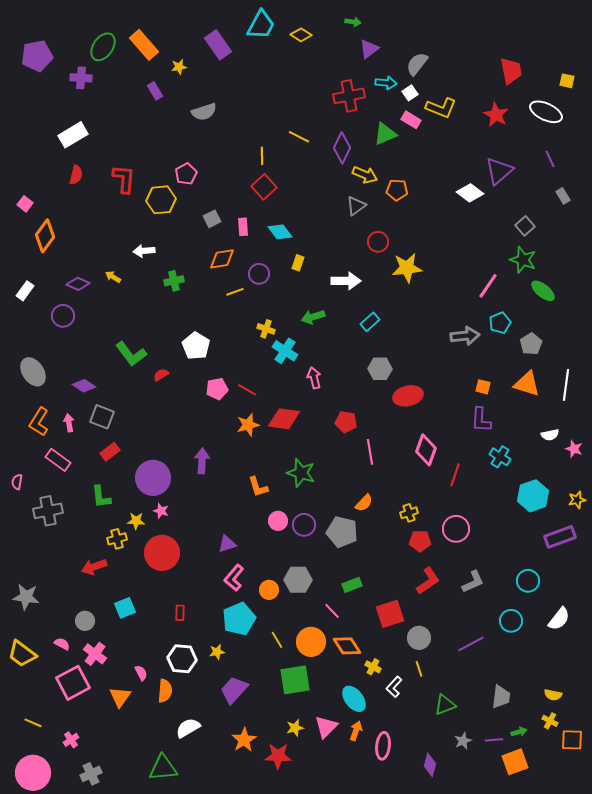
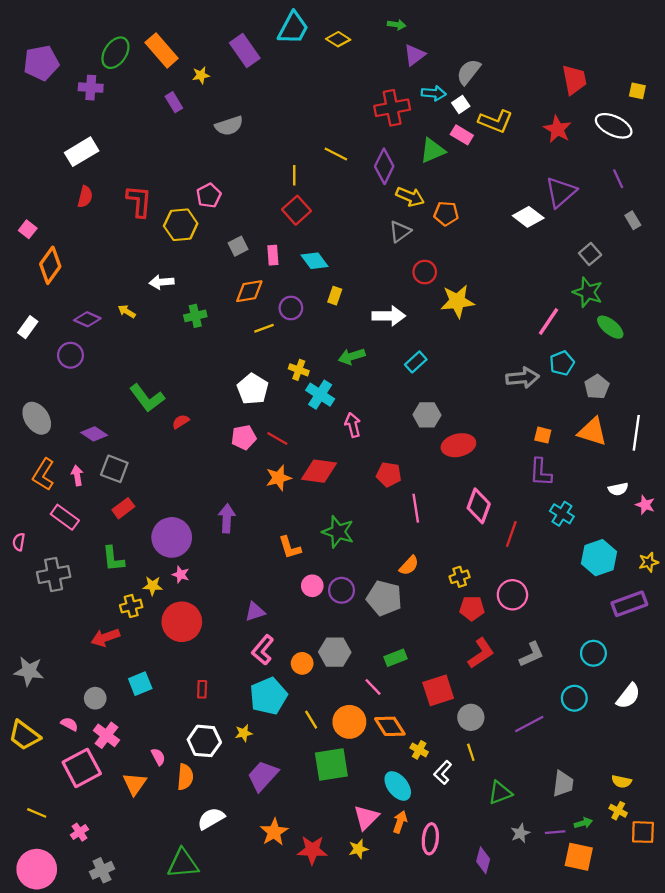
white pentagon: (196, 346) -> (253, 389), moved
yellow star: (295, 728) -> (358, 849), moved
orange square: (515, 762) -> (579, 857), turned 32

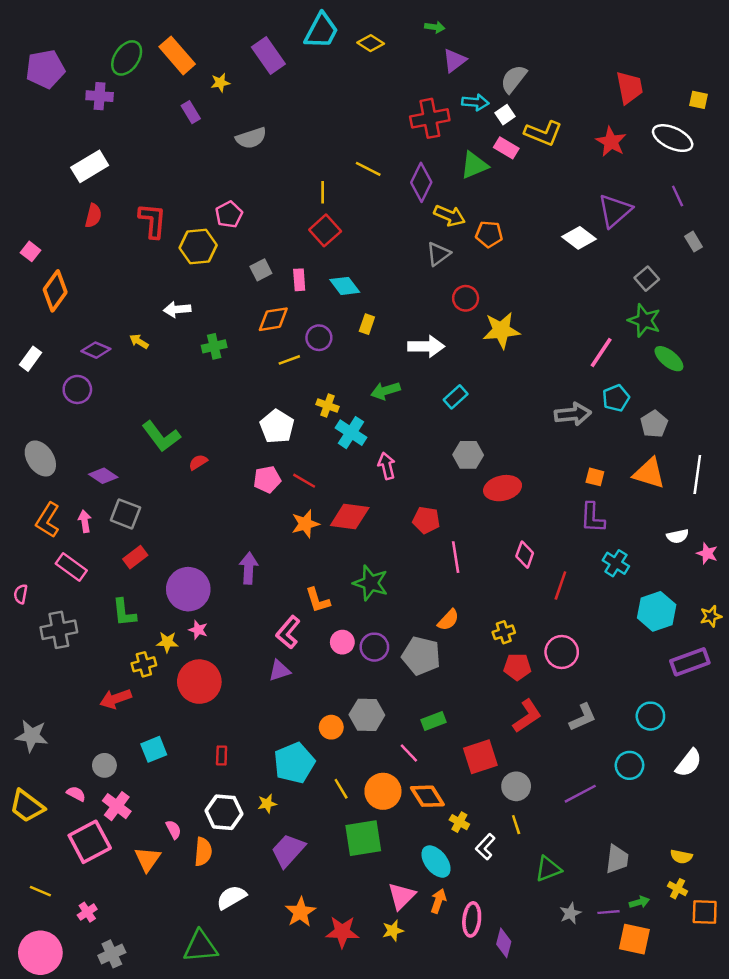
pink diamond: (479, 506) -> (525, 555), size x0.7
pink L-shape: (263, 650) -> (288, 632), moved
purple diamond: (483, 860) -> (504, 943), moved

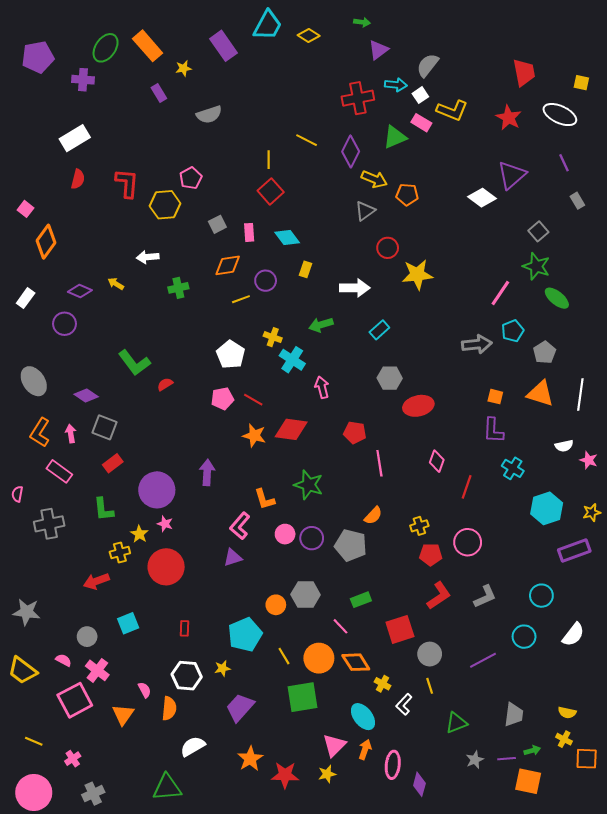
orange star: (305, 524) -> (254, 436), turned 30
yellow star: (167, 642) -> (139, 534), turned 30

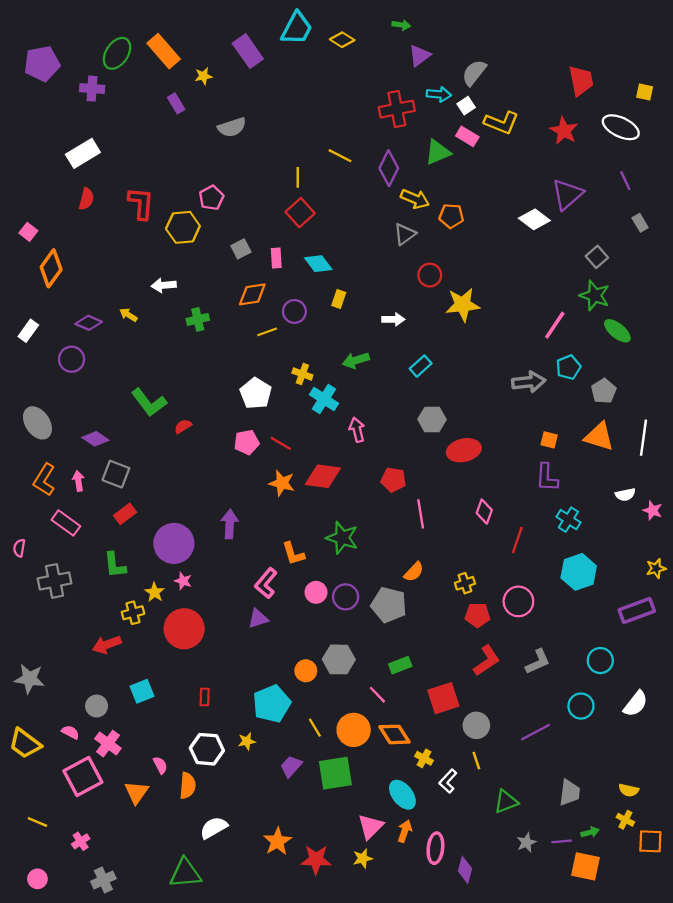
white arrow: (355, 288) -> (393, 319), size x0.7
cyan hexagon: (547, 508) -> (579, 572), moved
purple trapezoid: (240, 707) -> (291, 766), moved, size x0.7
pink circle: (34, 792) -> (37, 879), size x0.5

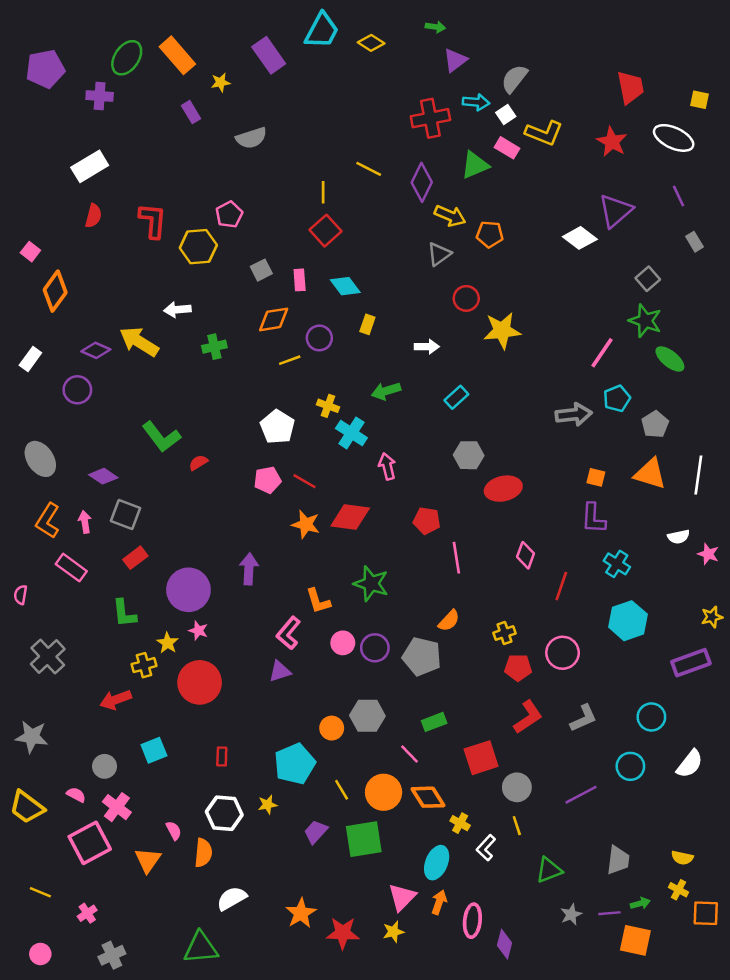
yellow arrow: (128, 315) -> (139, 342), size x2.0
gray cross: (54, 581) -> (48, 656), moved, turned -32
cyan ellipse: (402, 795) -> (437, 863), turned 60

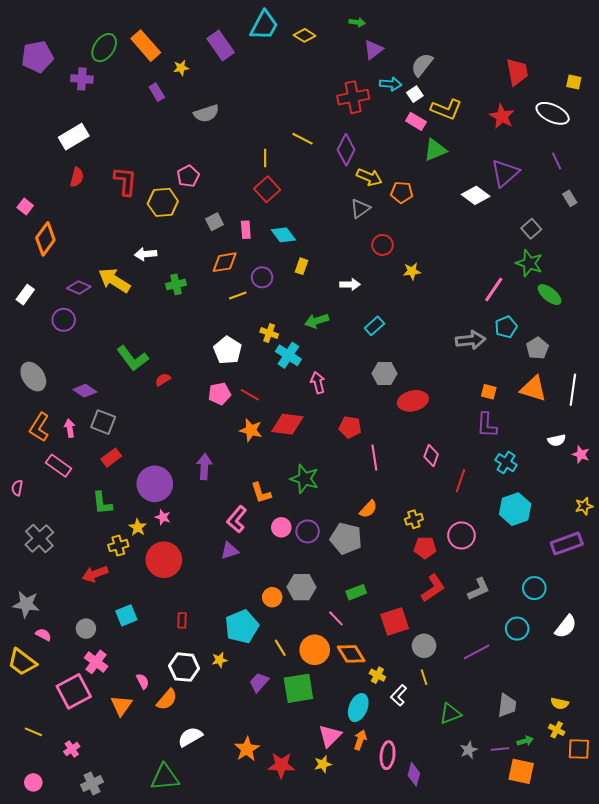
green triangle: (475, 165) -> (435, 150), moved
yellow star: (502, 331) -> (412, 271), size x0.6
pink semicircle: (76, 795) -> (43, 635), moved
orange semicircle: (203, 853) -> (167, 699), turned 35

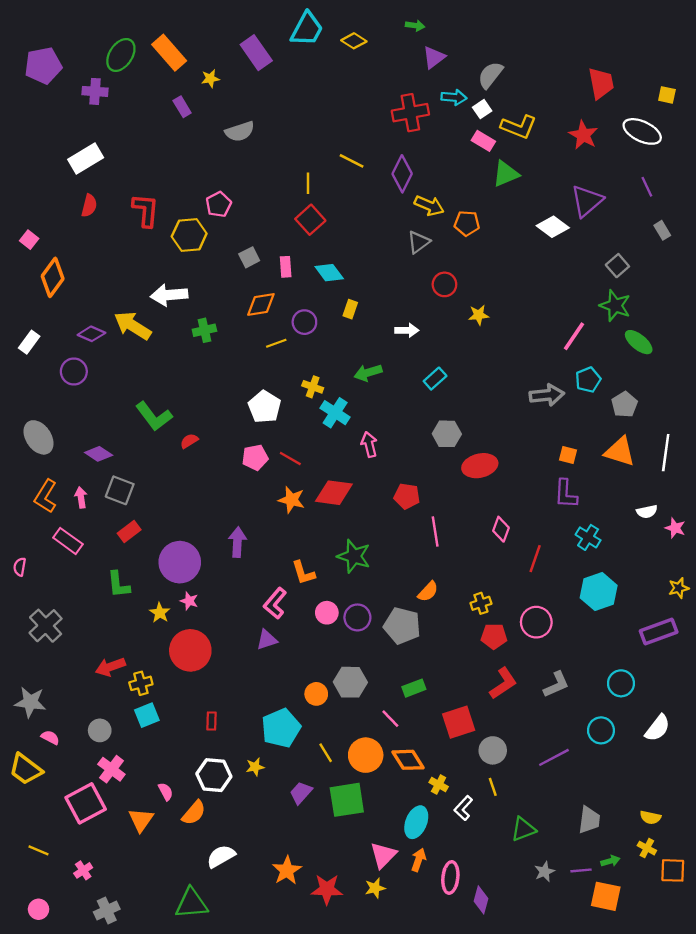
white arrow: (146, 254) -> (169, 295), size x1.4
yellow cross: (118, 546) -> (141, 683), moved

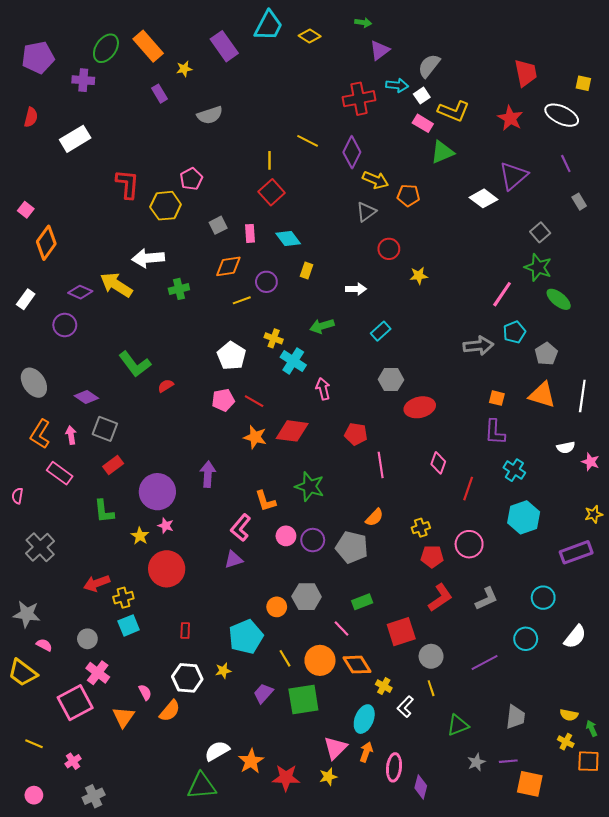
red semicircle: (89, 206) -> (31, 117), moved
white semicircle: (221, 856) -> (217, 751), moved
green arrow: (610, 861) -> (592, 728), moved, turned -98
green triangle: (191, 903) -> (202, 786), moved

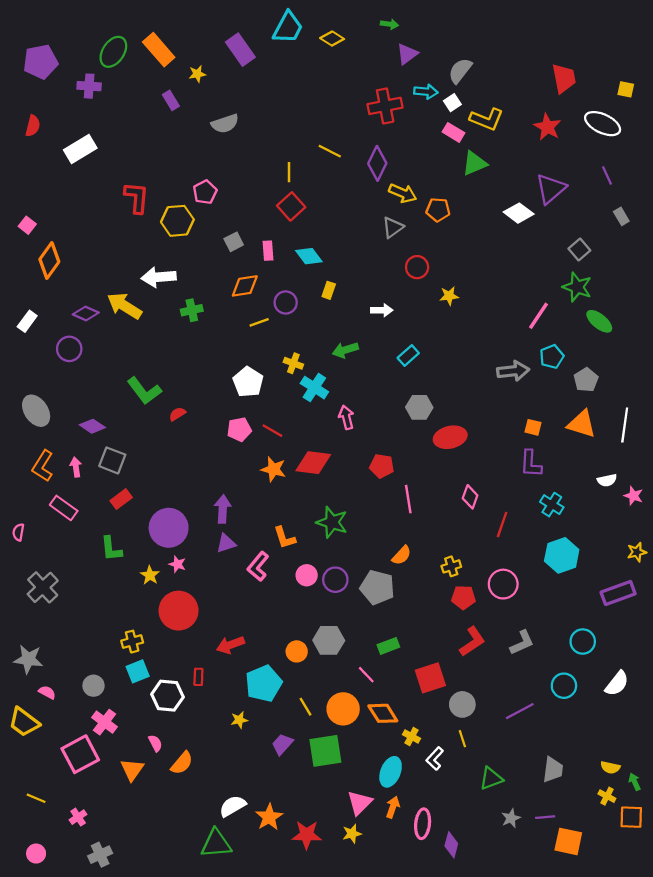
purple triangle: (234, 560) -> (226, 543), moved
red arrow: (97, 583) -> (230, 645), moved
white hexagon: (187, 678) -> (167, 696), moved

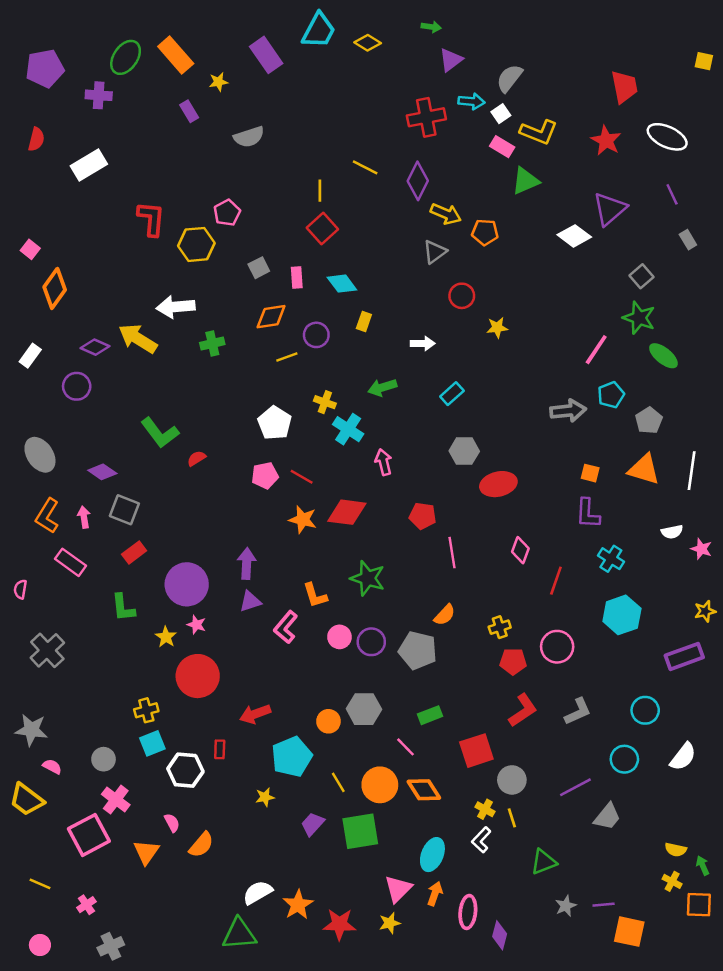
yellow square: (626, 89) -> (704, 61), moved
yellow cross: (412, 736) -> (485, 809), moved
gray trapezoid: (553, 770) -> (607, 817), moved, turned 32

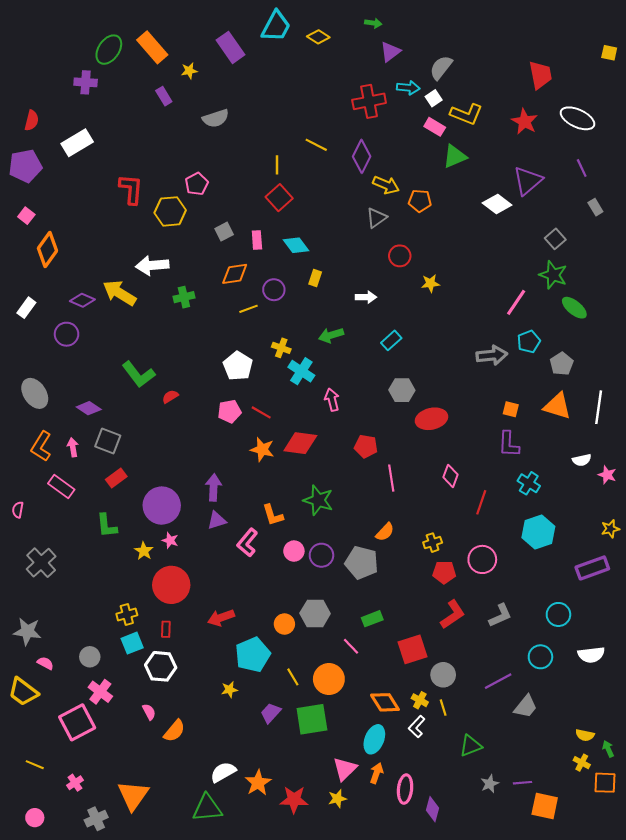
purple pentagon: (45, 68) -> (25, 166), moved
red rectangle: (220, 749) -> (166, 629), moved
white semicircle: (683, 757) -> (591, 655), turned 45
orange diamond: (424, 790) -> (385, 702), moved
orange triangle: (146, 852) -> (133, 795), moved, size x1.4

